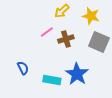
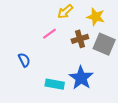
brown cross: (66, 39) -> (80, 39), moved
blue semicircle: (23, 68) -> (24, 60), moved

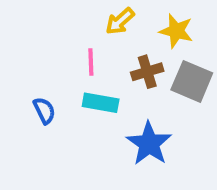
pink line: (49, 34) -> (91, 62), turned -56
cyan rectangle: (55, 84) -> (101, 103), moved

